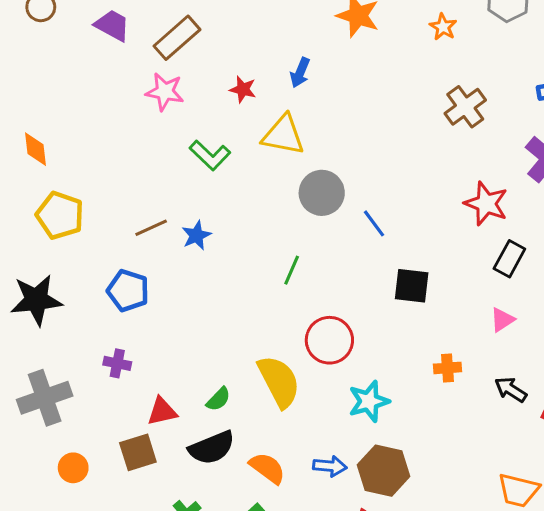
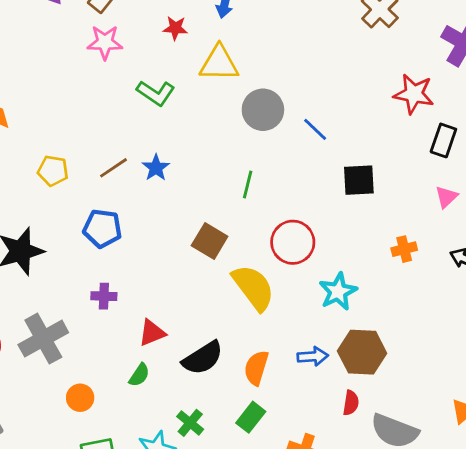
yellow pentagon: (60, 215) -> (53, 171), moved, size x0.7
green semicircle: (218, 399) -> (139, 375), moved
brown square: (138, 452) -> (210, 241), moved, turned -32
orange semicircle: (267, 468) -> (256, 368), turned -100

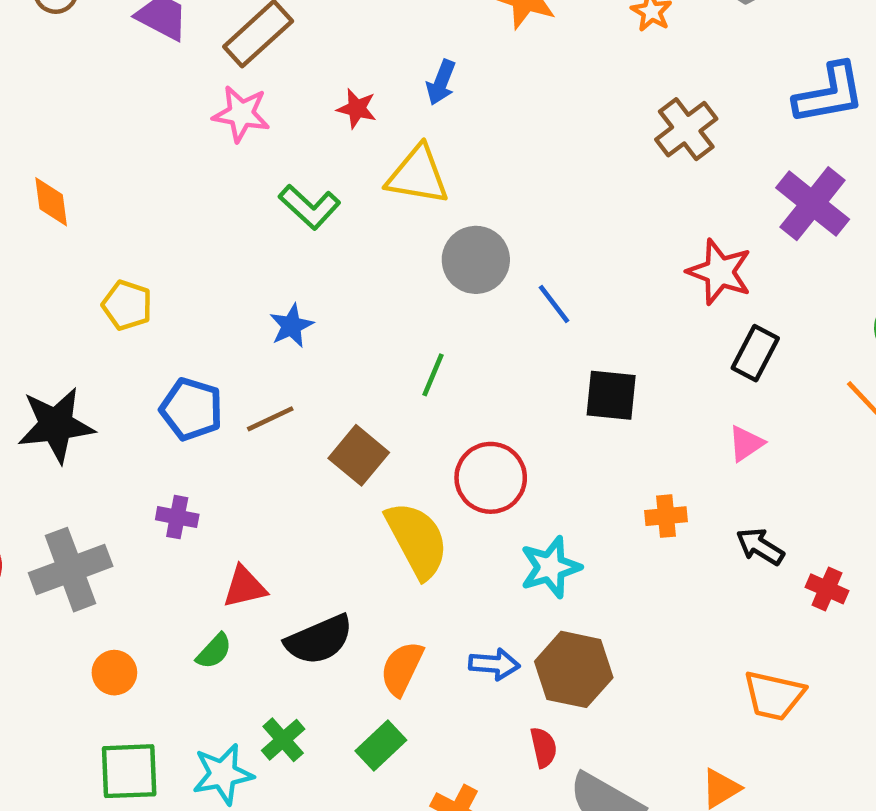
brown line: (114, 168) -> (270, 419), moved
red semicircle: (351, 403) -> (543, 747), turned -30

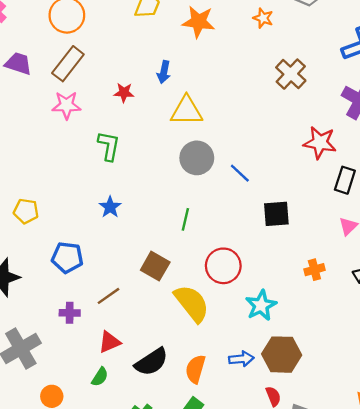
yellow triangle: (418, 175) -> (187, 111), moved
green L-shape: (310, 207) -> (109, 146), turned -112
brown line: (270, 419) -> (109, 296), moved

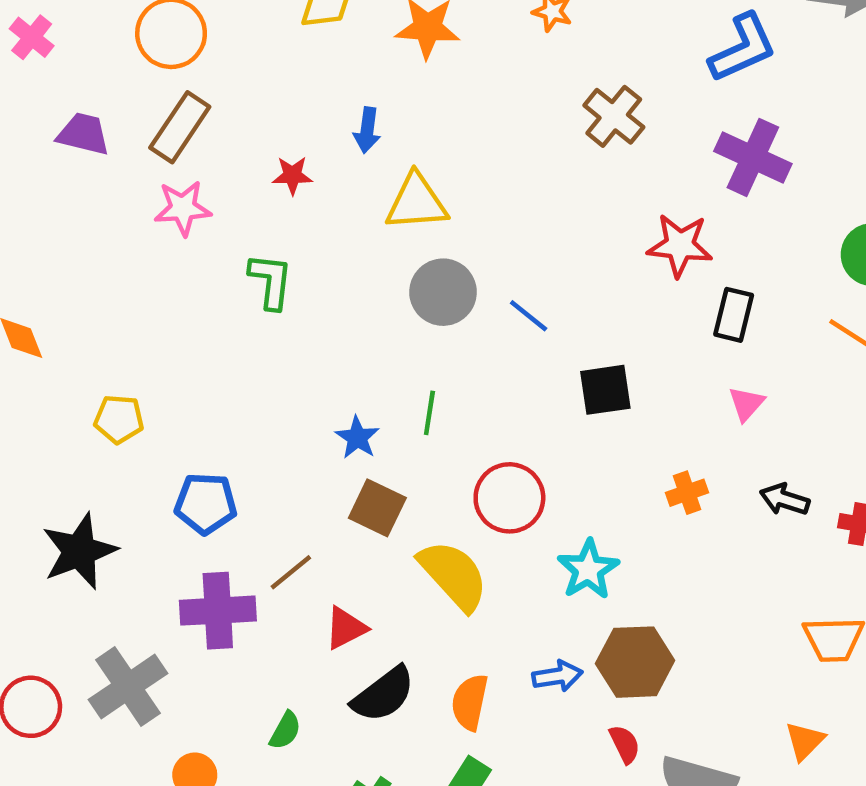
blue star: (110, 207) -> (357, 438), moved
purple cross: (70, 313) -> (218, 611), size x1.8
red triangle: (109, 342) -> (346, 628), moved

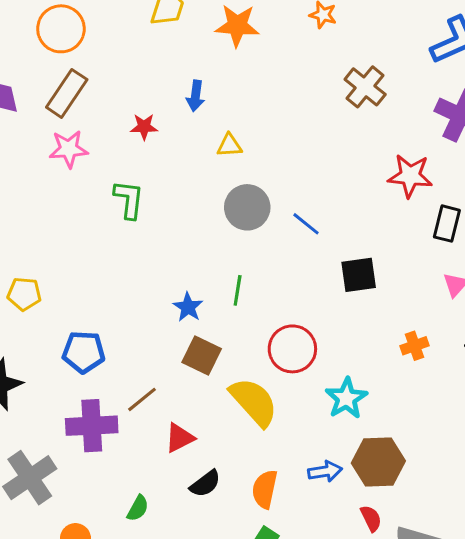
yellow triangle: (417, 202) -> (229, 145), size x0.6
black semicircle: (383, 694) -> (205, 484), size x0.7

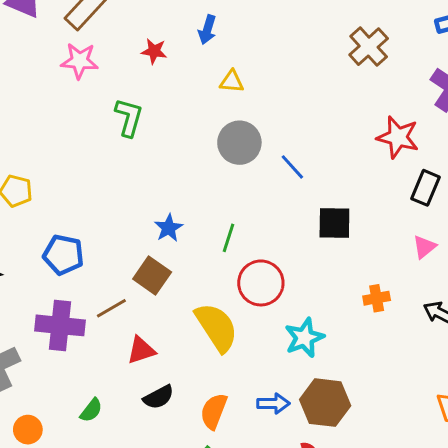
green line: (238, 290) -> (229, 238), moved
brown square: (202, 355) -> (152, 276), moved

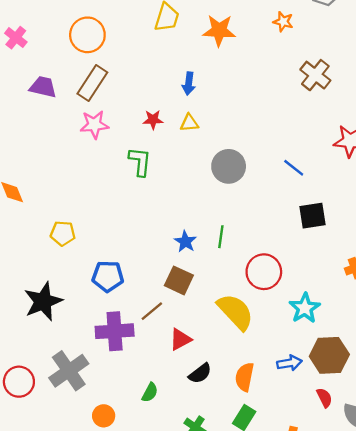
red star: (154, 51) -> (153, 120), moved
yellow triangle: (232, 82) -> (189, 123), moved
blue line: (292, 167) -> (294, 168), moved
green line: (229, 238) -> (221, 237), moved

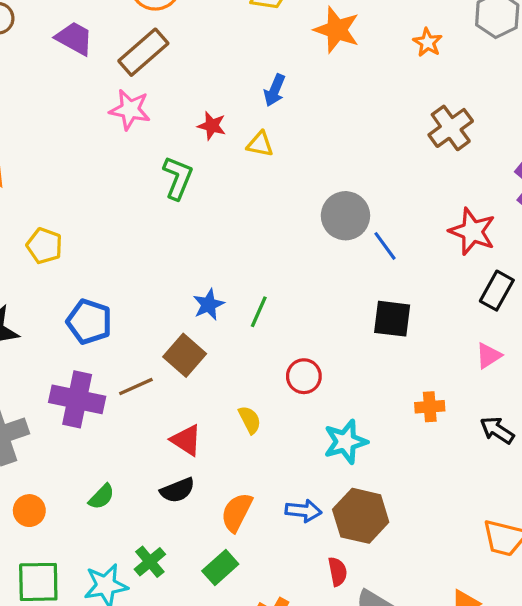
gray circle: (229, 166) -> (345, 216), moved
red circle: (264, 272) -> (304, 376), size x0.7
yellow semicircle: (235, 312) -> (250, 420), size x0.5
red triangle: (180, 339) -> (186, 440), moved, turned 45

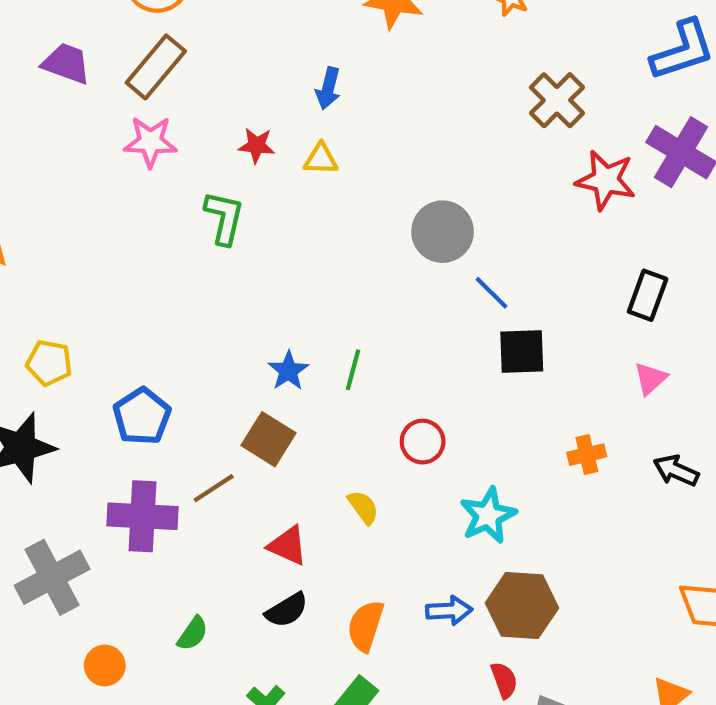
red star: (472, 231) -> (606, 180), moved
yellow pentagon: (44, 246) -> (49, 363), moved
blue line: (385, 246) -> (491, 293), moved
blue pentagon: (89, 322) -> (142, 416), turned 30

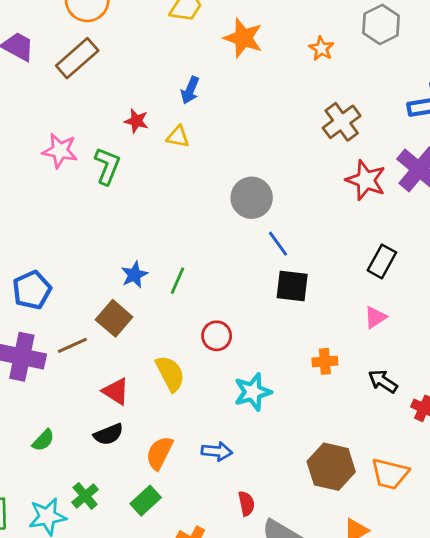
pink star: (150, 142) -> (60, 151), moved
yellow semicircle: (363, 507) -> (170, 374), size x1.5
brown hexagon: (522, 605) -> (331, 467), moved

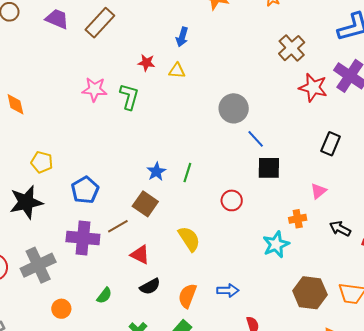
pink triangle: (375, 317) -> (318, 191), moved
red circle: (217, 336) -> (232, 200), moved
red triangle: (116, 391) -> (140, 255), moved
cyan star: (253, 392) -> (276, 244), moved

